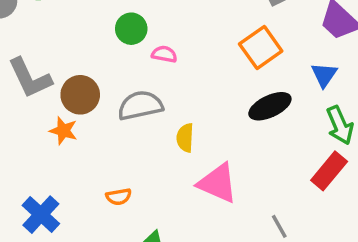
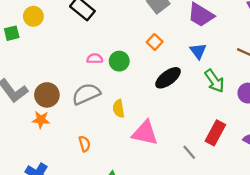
green circle: (131, 29) -> (119, 61), moved
orange square: (261, 47) -> (155, 42), size x0.6
red rectangle: (329, 171) -> (215, 133), moved
orange semicircle: (119, 197) -> (85, 144), moved, turned -84

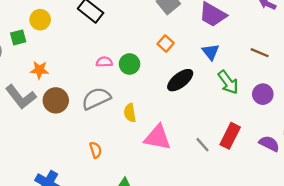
orange star: (41, 120) -> (39, 70), moved
gray line: (189, 152) -> (202, 145), moved

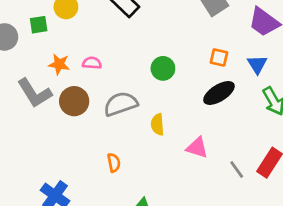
orange square: (166, 43) -> (219, 57), moved, turned -35
pink semicircle: (104, 62) -> (92, 63), moved
pink triangle: (158, 137) -> (197, 148), moved, size x0.7

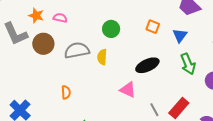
black ellipse: (219, 93) -> (147, 65), moved
yellow semicircle: (157, 124) -> (102, 57), moved

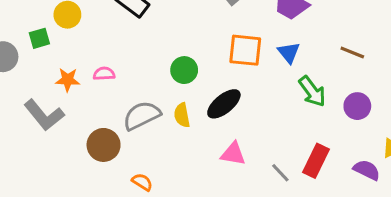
orange square: (153, 27) -> (245, 50), size x1.6
brown circle: (43, 44) -> (104, 145), moved
black ellipse: (147, 65) -> (224, 104), moved
orange semicircle: (66, 92) -> (142, 182), turned -40

